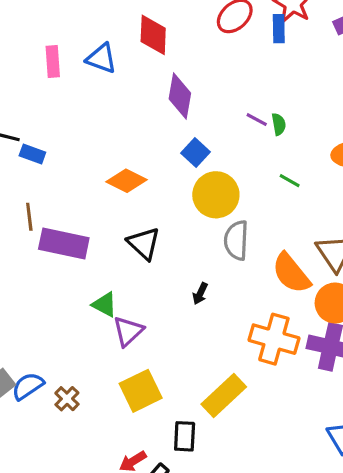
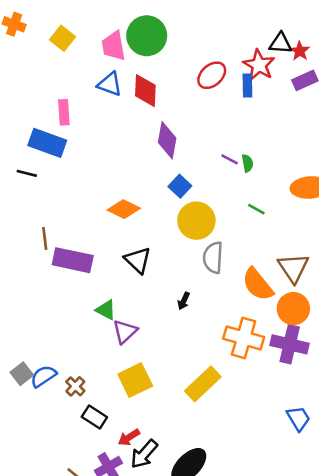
blue triangle: (101, 58) -> (110, 84), moved
blue rectangle: (32, 154) -> (47, 143), moved, size x1.8
black rectangle: (185, 436) -> (94, 417), moved, turned -60

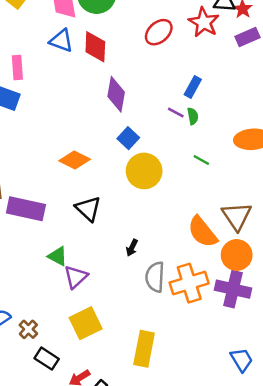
blue rectangle: (247, 85) -> (193, 87), moved, turned 30
gray semicircle: (213, 258) -> (155, 277), moved
orange cross: (244, 338) -> (189, 283), turned -33
yellow rectangle: (203, 384) -> (144, 349), moved, turned -36

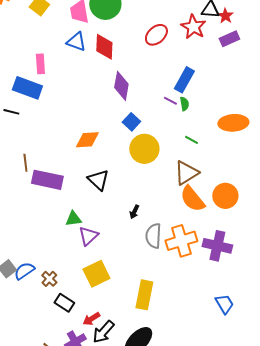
blue rectangle: (193, 87) -> (184, 80), size x1.4
orange diamond: (75, 160) -> (87, 140), turned -30
brown triangle: (237, 216) -> (186, 173), moved, turned 32
orange circle: (237, 255) -> (225, 196), moved
green triangle: (58, 256) -> (73, 219), turned -36

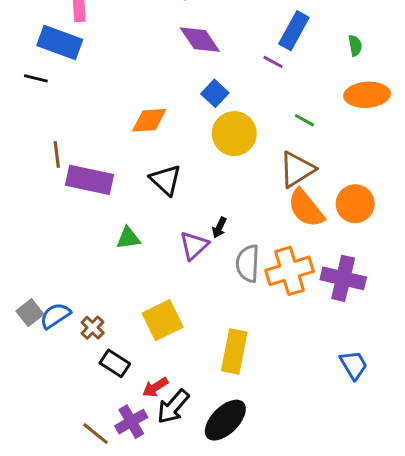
purple diamond: (121, 86) -> (200, 40), turned -44
green semicircle: (184, 104) -> (355, 46), moved
purple triangle: (88, 236) -> (194, 246), moved

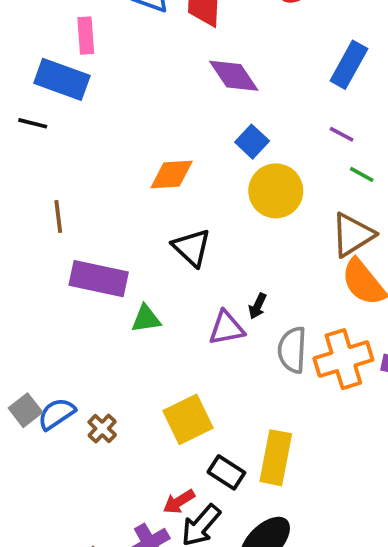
purple line: (273, 62) -> (342, 134), moved
purple rectangle: (90, 180) -> (99, 279), moved
purple triangle: (194, 246) -> (226, 328), turned 32
black rectangle: (115, 363) -> (226, 472), moved

